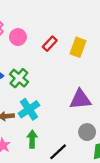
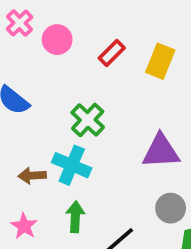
green cross: (19, 78) -> (88, 120), moved
cyan cross: (29, 109) -> (72, 165), turned -35

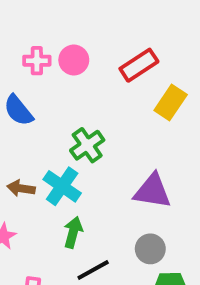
pink cross: (20, 23) -> (37, 61), moved, turned 32
red rectangle: (112, 53) -> (139, 65), moved, size x1.4
green arrow: (75, 217) -> (73, 232), moved

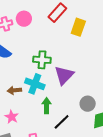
green cross: (87, 145) -> (42, 60), turned -36
purple triangle: (152, 191) -> (64, 75), moved, turned -40

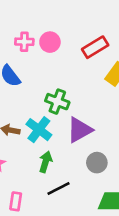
gray circle: (88, 104) -> (97, 163), moved

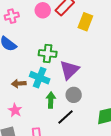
pink circle: (50, 42) -> (43, 10), moved
gray circle: (97, 163) -> (74, 95), moved

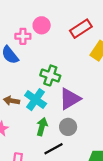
pink circle: (43, 10) -> (42, 25), moved
pink cross: (12, 16) -> (23, 36), moved

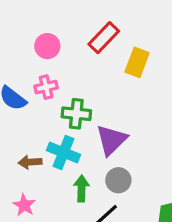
pink cross: (23, 36) -> (46, 87), moved

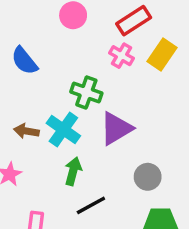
pink cross: (46, 87) -> (122, 56), moved, turned 30
gray circle: (118, 180) -> (148, 177), moved

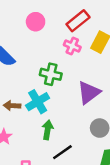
purple triangle: (116, 128) -> (89, 93), moved
cyan cross: (63, 129) -> (38, 102), turned 30

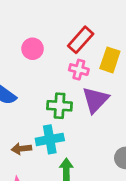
purple triangle: (89, 93) -> (95, 100), moved
cyan cross: (38, 102) -> (50, 139), turned 30

